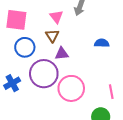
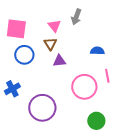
purple circle: (44, 74) -> (42, 108), moved
pink circle: (71, 88) -> (84, 87), moved
pink line: (111, 92) -> (107, 76), moved

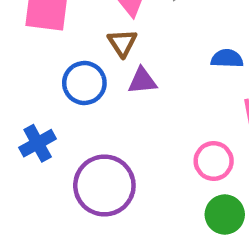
blue circle: (24, 55) -> (84, 83), moved
pink circle: (84, 87) -> (214, 161), moved, size x0.7

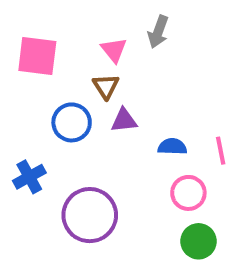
blue semicircle: (227, 58) -> (172, 147), moved

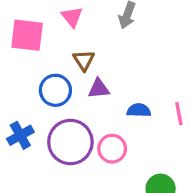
pink triangle: (114, 50) -> (72, 17), moved
pink circle: (188, 193) -> (112, 149), moved
purple circle: (90, 215) -> (70, 142), moved

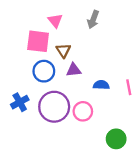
pink square: (27, 35) -> (38, 41), moved

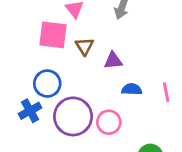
purple triangle: (74, 70) -> (113, 61), moved
blue circle: (44, 71) -> (47, 84), moved

